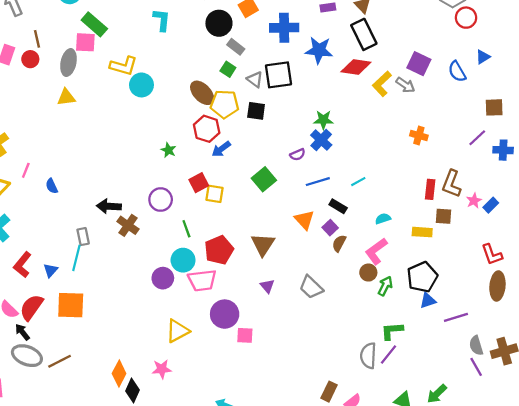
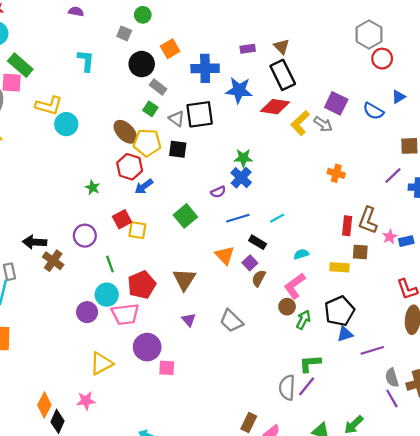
blue semicircle: (457, 71) -> (373, 111), turned -30
blue rectangle: (491, 205) -> (406, 241), turned 32

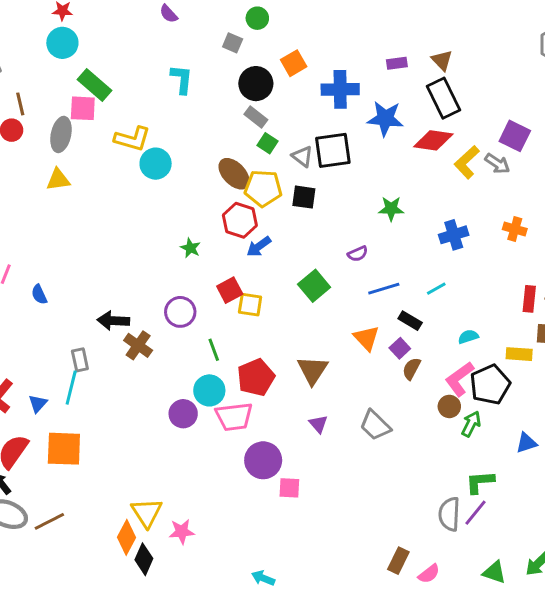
purple semicircle: (76, 12) -> (169, 14), turned -144
gray rectangle: (158, 87) -> (256, 117), moved
blue cross: (241, 178) -> (454, 235), moved, turned 30
black pentagon: (339, 311) -> (490, 385), moved
yellow triangle: (101, 363) -> (147, 513), moved, turned -35

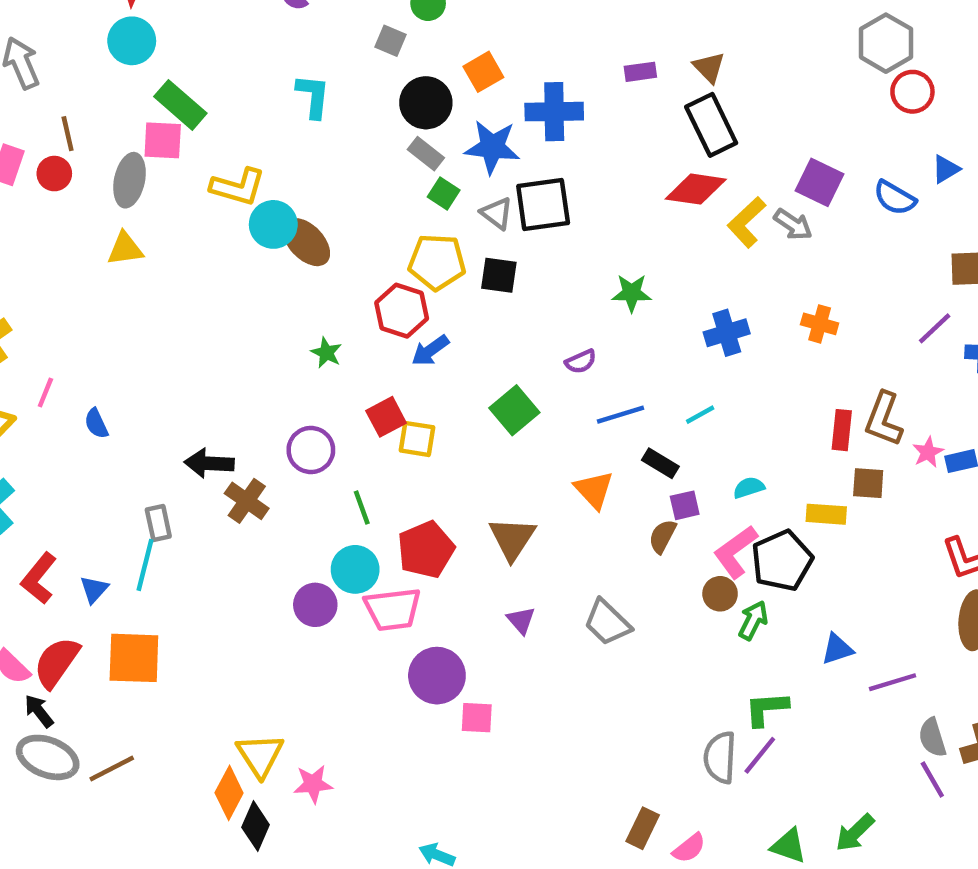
blue star: (385, 118) -> (492, 147), moved
brown ellipse: (234, 174) -> (306, 242), moved
purple square: (400, 348) -> (685, 505), moved, turned 30

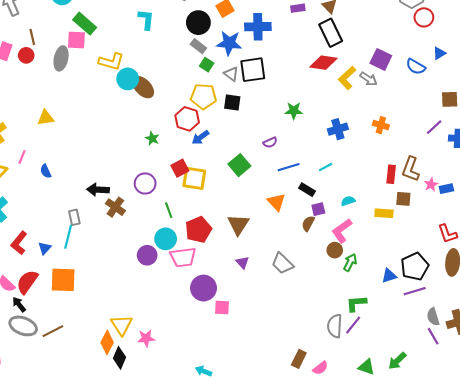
yellow triangle: (125, 249) -> (46, 118), moved
yellow square: (417, 439) -> (194, 178), size x1.4
black pentagon: (782, 561) -> (415, 267), moved

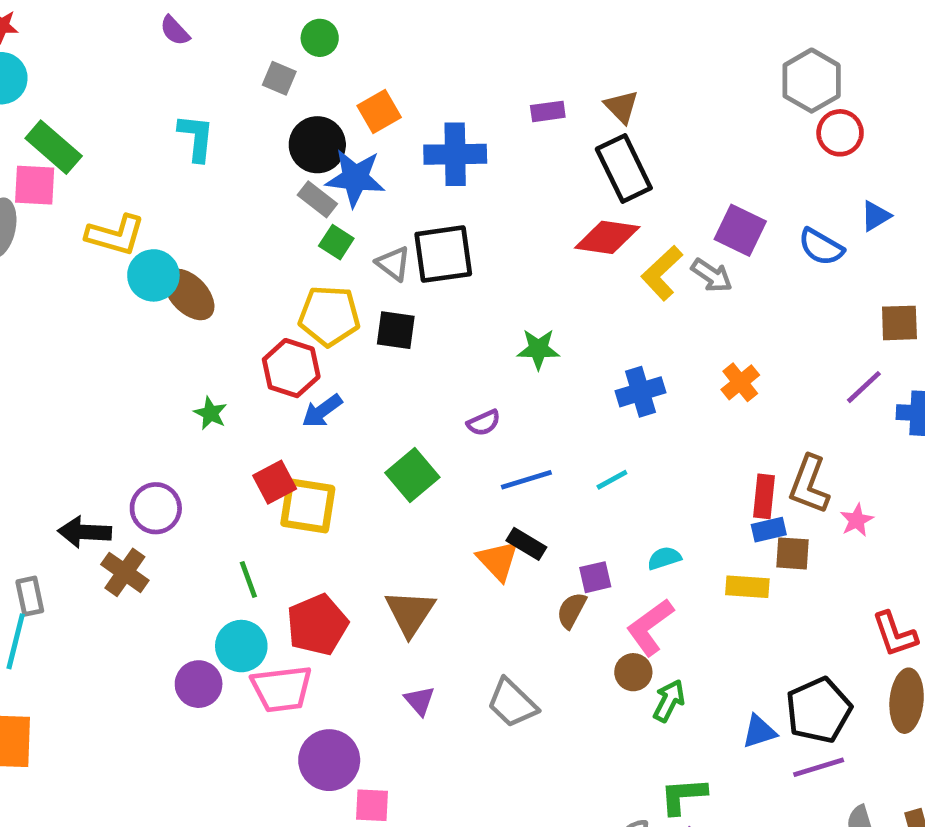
blue star: (229, 43) -> (355, 178), moved
orange cross: (381, 125) -> (740, 382), turned 35
purple circle: (145, 183) -> (156, 508), moved
blue rectangle: (446, 189) -> (769, 530), moved
black rectangle: (307, 190) -> (526, 544), moved

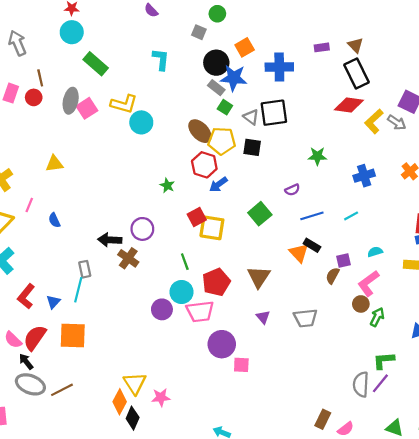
pink square: (35, 185) -> (87, 108), moved, turned -36
brown ellipse: (189, 294) -> (200, 131), moved
gray trapezoid: (512, 703) -> (305, 318), turned -50

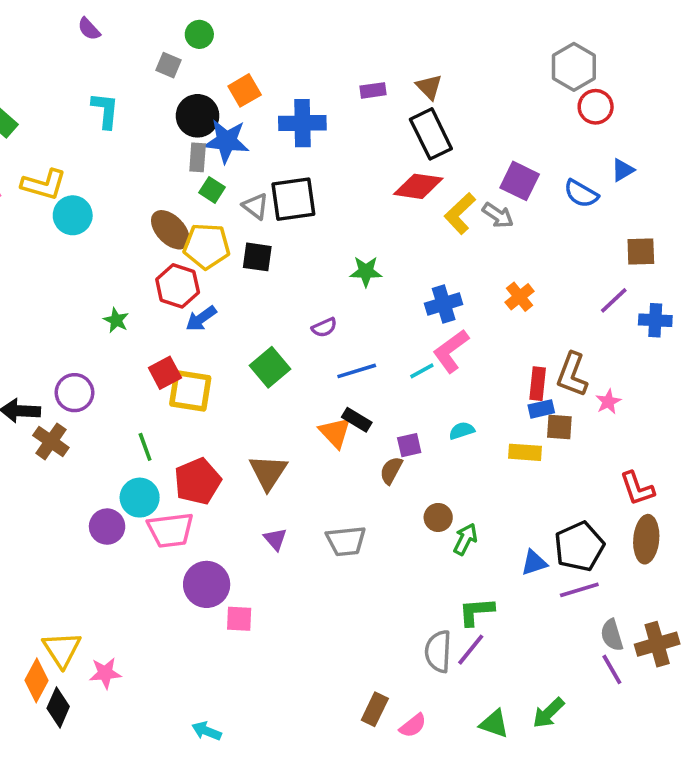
gray rectangle: (216, 88) -> (198, 157), turned 56
pink L-shape: (368, 283) -> (451, 351), moved

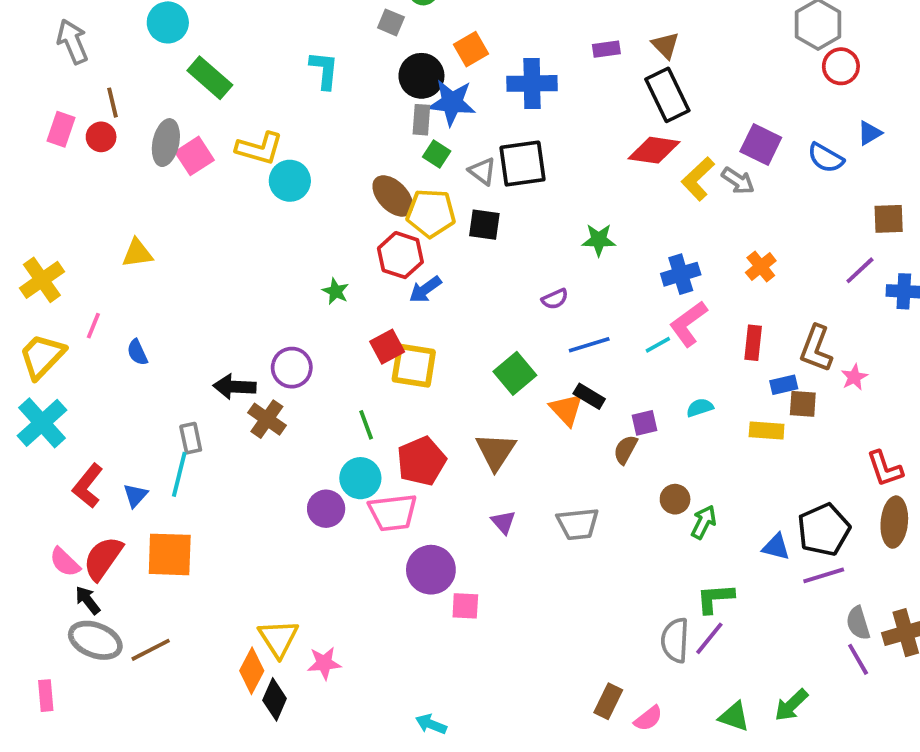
green square: (270, 367) -> (515, 373), moved
red rectangle: (538, 384) -> (753, 343), moved
blue triangle: (534, 563) -> (776, 547), turned 32

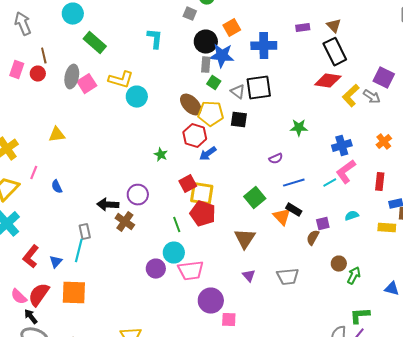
red pentagon: (421, 461) -> (203, 214), moved, turned -30

